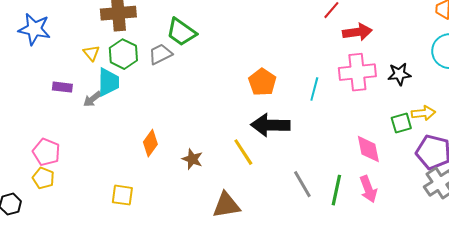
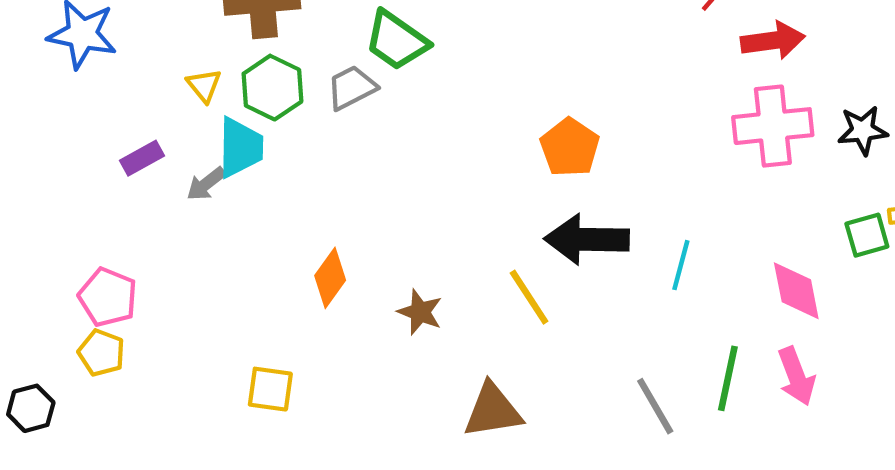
purple rectangle: (62, 87) -> (142, 158), turned -36
cyan line: (314, 89) -> (681, 265), moved
gray line: (302, 184) -> (655, 406), moved

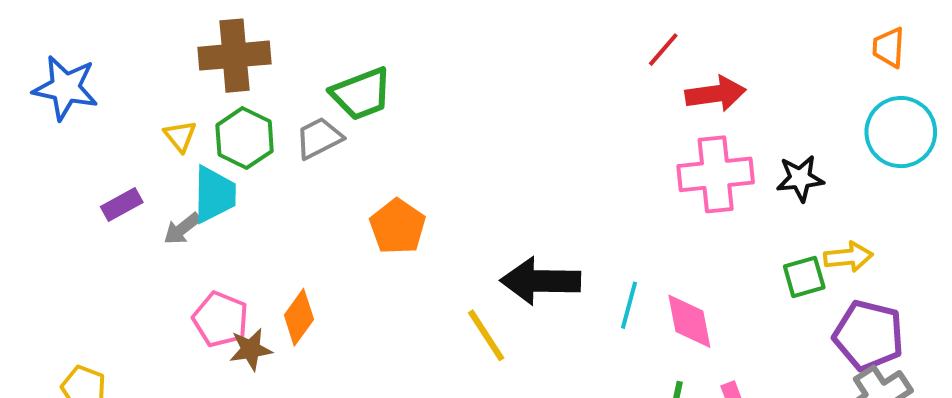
green trapezoid: (396, 41) -> (361, 94), turned -56
orange pentagon: (570, 147) -> (398, 227), moved
pink diamond: (796, 291) -> (689, 321), moved
pink pentagon: (108, 297) -> (220, 319), moved
brown star: (420, 312) -> (251, 349), moved, turned -30

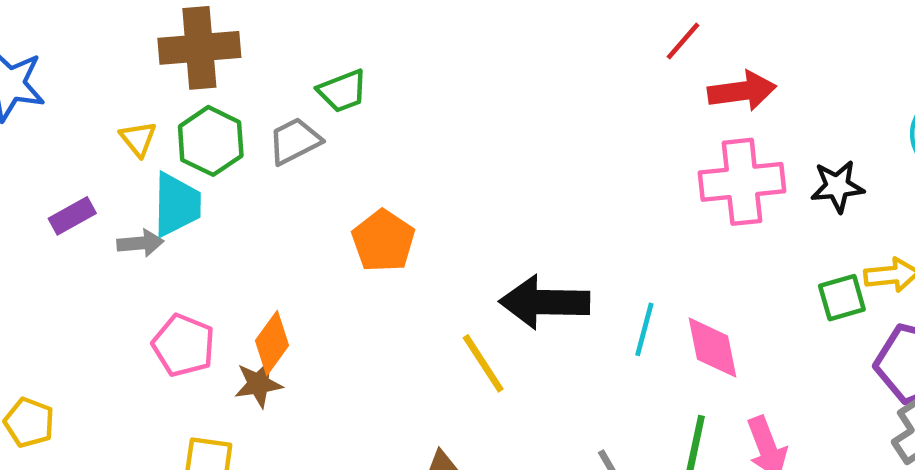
green trapezoid: (361, 94) -> (342, 91), size x0.7
gray arrow: (182, 229) -> (140, 243), turned -147
brown star: (251, 349) -> (258, 384), moved

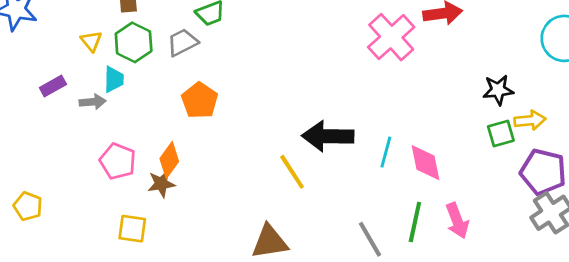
pink cross: (742, 182) -> (391, 37), moved, turned -36
black star: (837, 186) -> (498, 90), moved
cyan trapezoid: (177, 205) -> (114, 79), size x0.7
orange pentagon: (383, 241) -> (200, 101), moved

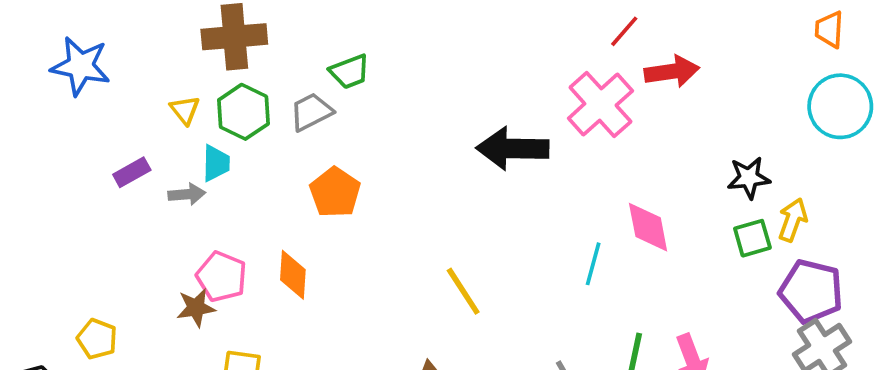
yellow arrow: (530, 120) -> (793, 220), turned -64
black arrow: (328, 136) -> (513, 148), moved
orange diamond: (169, 160) -> (293, 275), turned -32
pink diamond: (426, 163) -> (648, 227), moved
brown star: (161, 184) -> (196, 308), moved

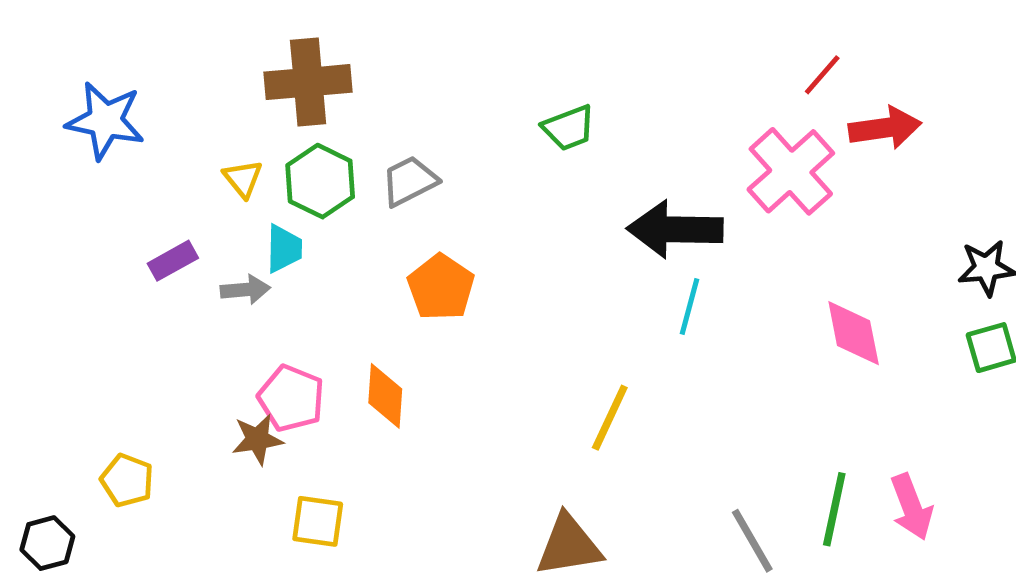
green trapezoid: (350, 72) -> (569, 128), moved
cyan line: (593, 264) -> (689, 307), moved
yellow line: (463, 291) -> (610, 418), turned 58

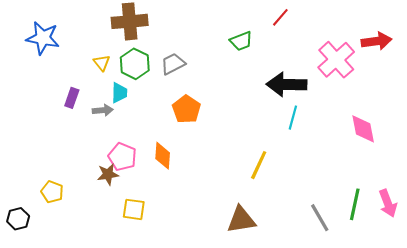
red line: (822, 75) -> (280, 17), moved
purple rectangle: (173, 261) -> (72, 98), turned -42

